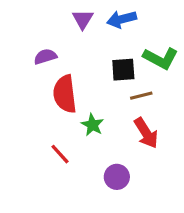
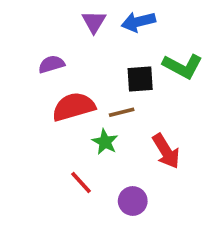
red semicircle: (65, 94) -> (74, 107), turned 81
brown line: (141, 96) -> (122, 112), moved
red line: (60, 154) -> (81, 183), moved

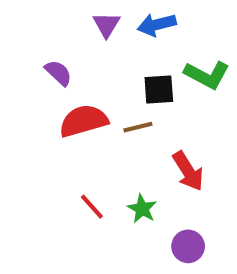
purple semicircle: (51, 64) -> (58, 73), turned 60
green star: (105, 142) -> (142, 209), moved
purple circle: (133, 201) -> (188, 246), moved

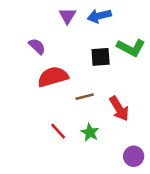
brown line: (138, 127) -> (85, 97), moved
purple circle: (188, 246) -> (134, 156), moved

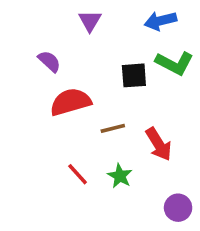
blue arrow: (99, 16) -> (160, 21), moved

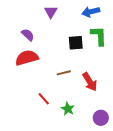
green L-shape: (175, 63) -> (99, 36), turned -120
red semicircle: (71, 102) -> (27, 58), moved
green star: (120, 176) -> (68, 109), moved

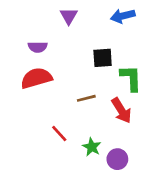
purple semicircle: (28, 35) -> (38, 47), turned 136
green L-shape: (99, 36) -> (131, 78), moved
purple circle: (101, 118) -> (117, 159), moved

